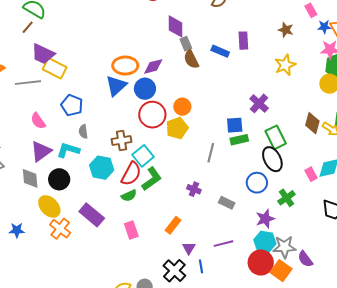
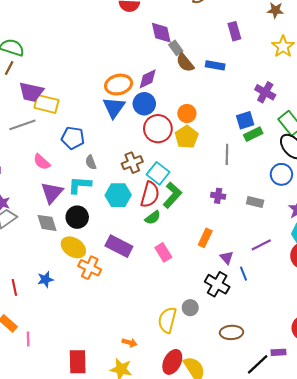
blue rectangle: (220, 51) -> (215, 65), moved

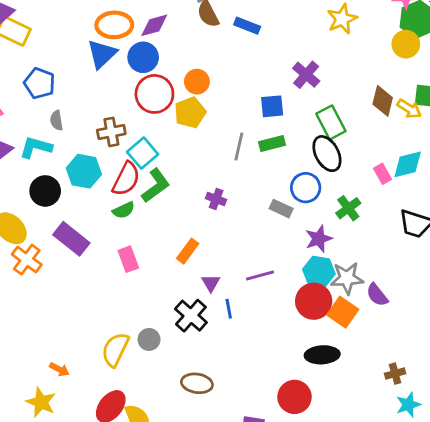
green rectangle: (253, 134) -> (272, 143), moved
gray rectangle: (255, 202) -> (281, 209), moved
black circle: (77, 217) -> (45, 191), moved

